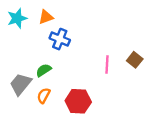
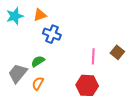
red hexagon: (78, 101) -> (87, 85), moved

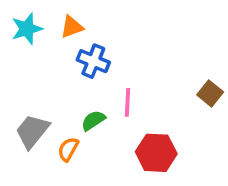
pink line: (93, 56) -> (127, 102), moved
green semicircle: (38, 61) -> (93, 120), moved

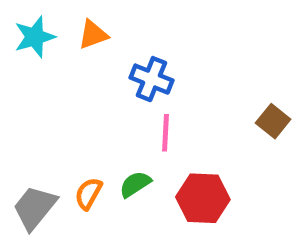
blue cross: (93, 61) -> (152, 79), moved
green semicircle: (93, 120) -> (135, 184), moved
gray trapezoid: (32, 131) -> (35, 208), moved

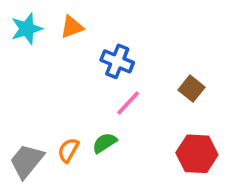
brown square: (273, 121) -> (192, 89), moved
pink line: (166, 133) -> (128, 103), turned 40
red hexagon: (203, 198) -> (197, 154), moved

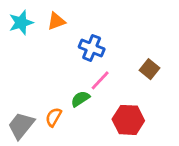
green semicircle: (105, 143) -> (80, 99), moved
red hexagon: (197, 154) -> (128, 120), moved

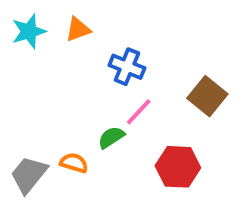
brown square: (149, 69) -> (207, 96), size x1.4
orange semicircle: (54, 117) -> (74, 163), turned 78

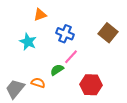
cyan star: (29, 31) -> (28, 42), moved, turned -30
brown square: (207, 96) -> (108, 33), moved

